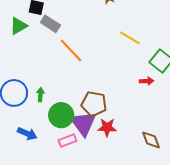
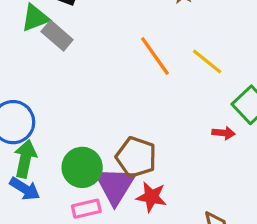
gray rectangle: (50, 24) -> (57, 36), moved
orange line: (71, 50) -> (155, 56), moved
green arrow: (40, 95) -> (25, 159), moved, size x1.6

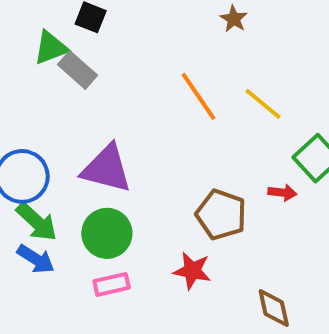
brown pentagon: (136, 157) -> (221, 215), moved
green arrow: (25, 159) -> (37, 222), turned 120
purple triangle: (115, 185) -> (107, 169), moved, turned -48

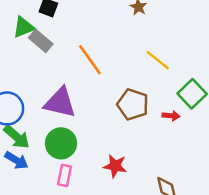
orange line: (198, 96) -> (90, 60), moved
brown pentagon: (221, 215) -> (133, 104), moved
pink rectangle: (112, 284) -> (64, 175), turned -65

